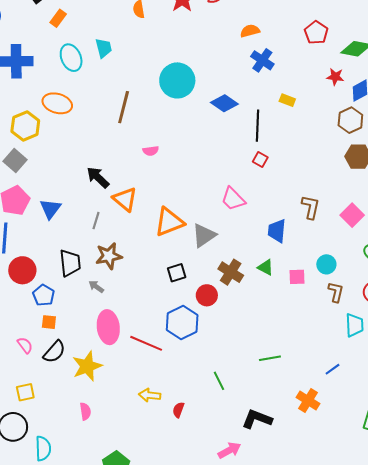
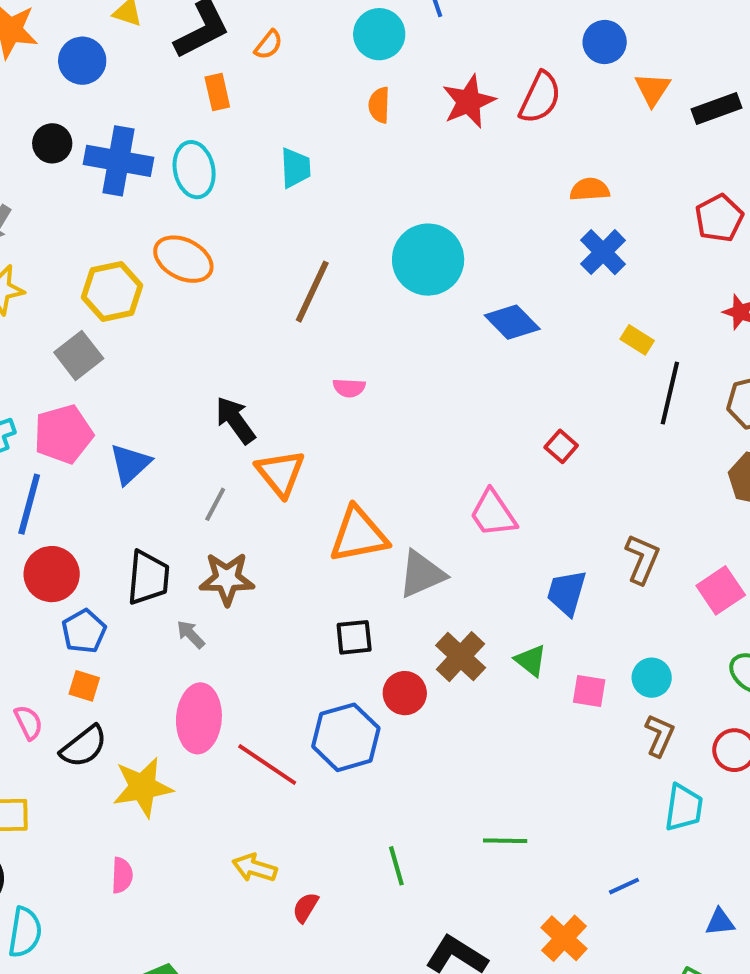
orange rectangle: (58, 18) -> (217, 92), turned -60
cyan ellipse: (71, 58) -> (194, 170), moved
black line: (258, 126) -> (670, 393), moved

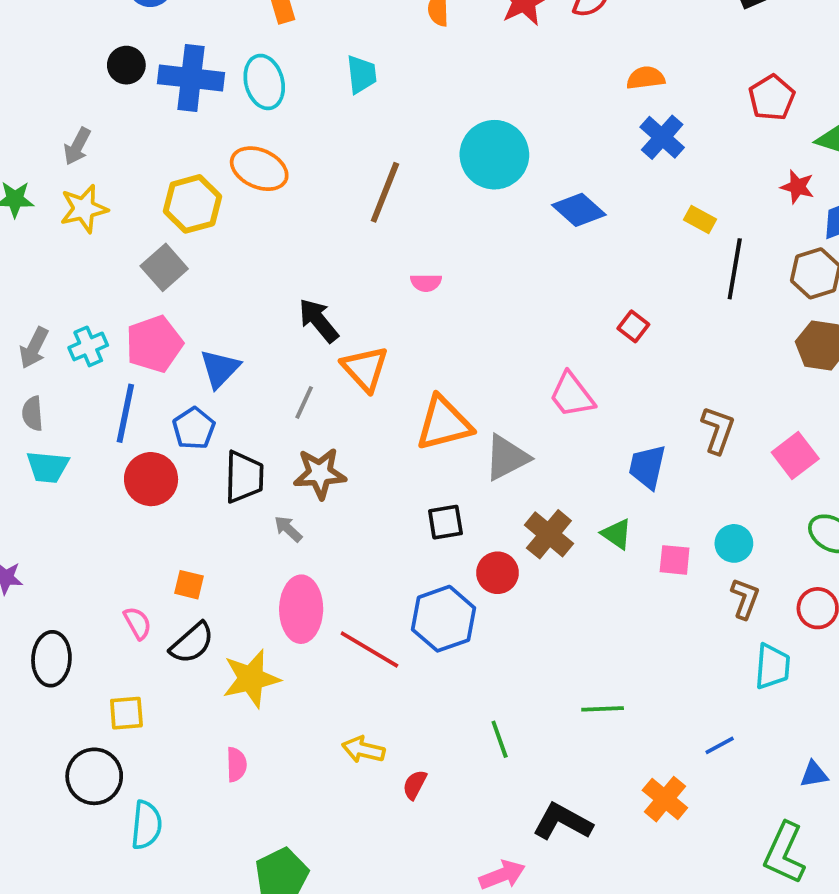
blue pentagon: (84, 631) -> (194, 428), moved

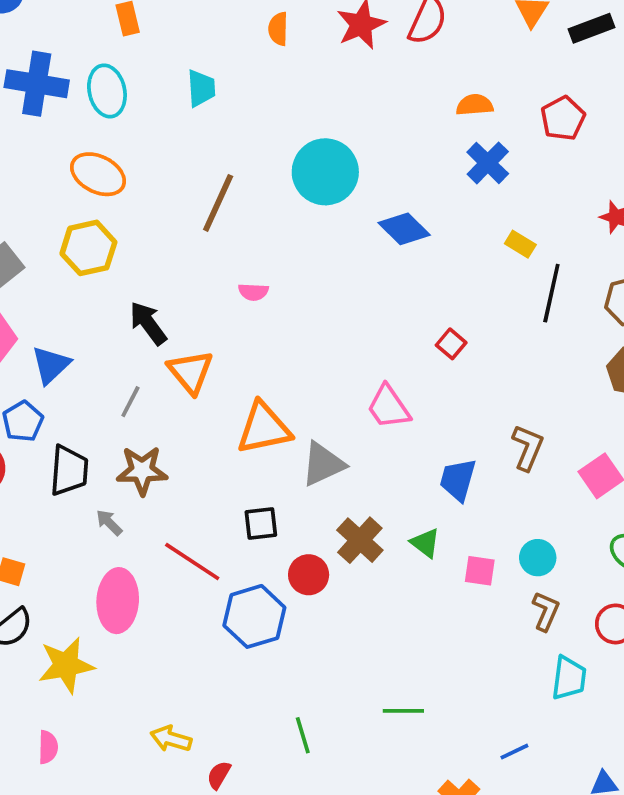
red pentagon: (772, 98) -> (563, 118), moved
yellow hexagon: (193, 204) -> (88, 248), moved
red line: (369, 650) -> (192, 562), moved

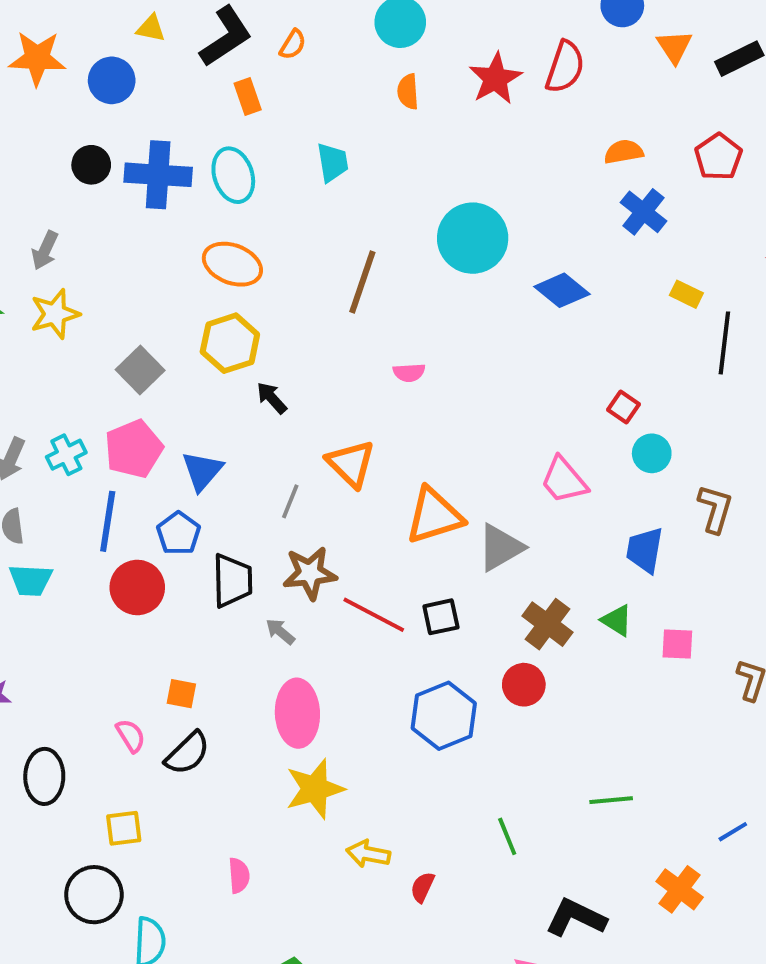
black arrow: (148, 323) -> (272, 398), moved, size x0.7
cyan circle: (538, 558) -> (652, 453), moved
red line: (192, 562) -> (374, 615), moved
red circle: (309, 575) -> (524, 685), moved
yellow star: (66, 665) -> (315, 789), moved

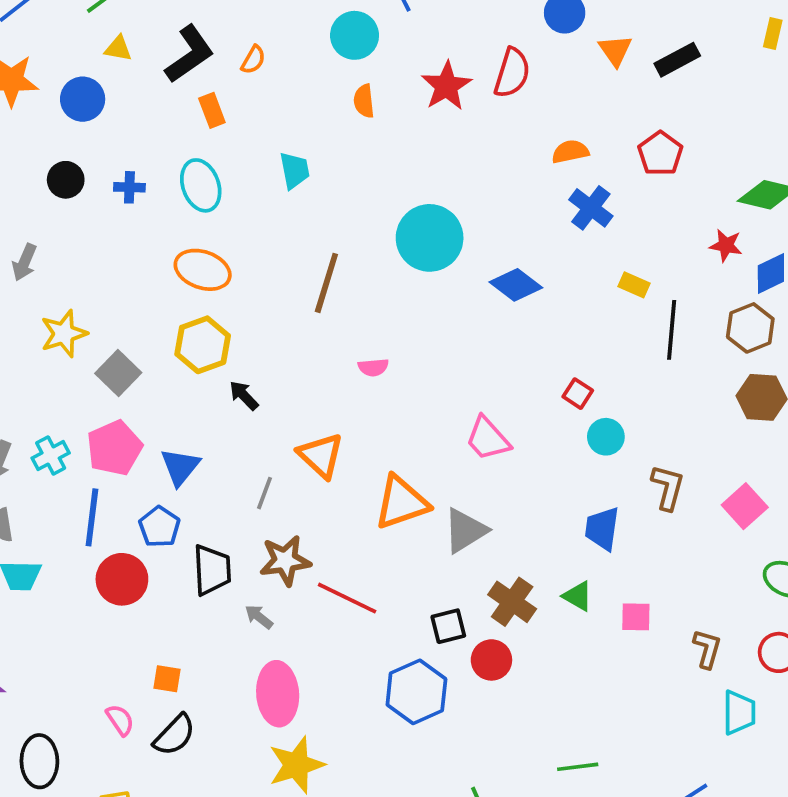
blue cross: (158, 175) -> (129, 187), size x0.5
yellow star: (55, 314) -> (64, 334), moved
pink trapezoid: (564, 480) -> (488, 439), moved
black square: (441, 617) -> (448, 626), moved

